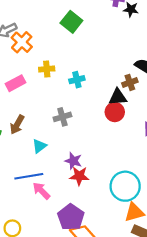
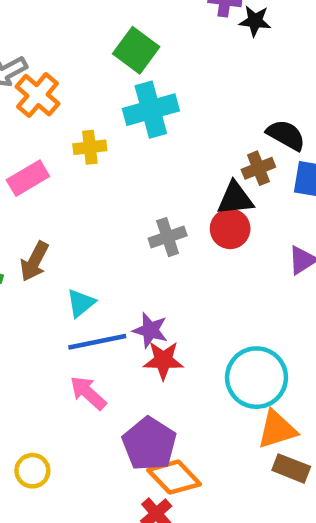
cyan cross: (77, 80) -> (151, 110), moved, size x1.6
gray cross: (62, 117) -> (168, 237), moved
blue line: (29, 176) -> (97, 342), moved

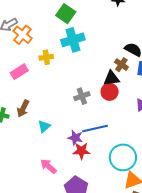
brown cross: (258, 168) -> (121, 65), turned -32
blue line: (97, 342) -> (95, 128), moved

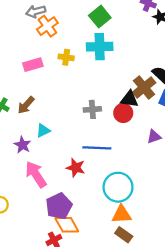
brown cross: (121, 65) -> (144, 88), size x1.5
purple star: (75, 138) -> (22, 145), moved
pink arrow: (48, 166) -> (36, 174), size x1.4

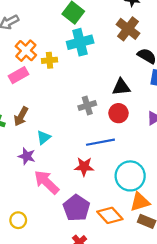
orange cross: (47, 26) -> (26, 51), moved
brown cross: (144, 88) -> (128, 29), moved
red circle: (123, 113) -> (118, 113), moved
orange diamond: (67, 225) -> (110, 215), moved

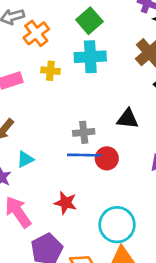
orange cross: (26, 51) -> (36, 33), moved
red circle: (118, 113) -> (107, 158), moved
blue line: (100, 142) -> (84, 155), moved

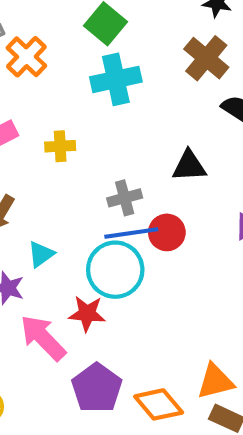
yellow cross: (50, 71) -> (60, 146), moved
red star: (66, 203) -> (87, 314), moved
cyan circle: (117, 225) -> (115, 270), moved

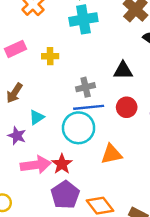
red circle: (167, 232) -> (127, 107), moved
red star: (87, 314) -> (62, 164), moved, turned 30
pink arrow: (43, 338) -> (36, 165), turned 124
orange triangle: (215, 381) -> (111, 154), moved

